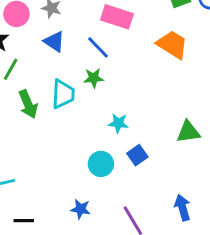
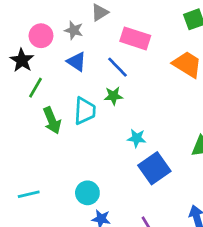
blue square: (137, 155) -> (154, 168), size x1.6
cyan circle: (101, 164) -> (87, 193), moved

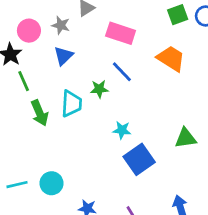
blue triangle: (77, 62) -> (63, 56), turned 42
blue line: (118, 67) -> (122, 72), moved
green line: (36, 88) -> (24, 81), turned -54
cyan circle: (87, 193) -> (51, 183), moved

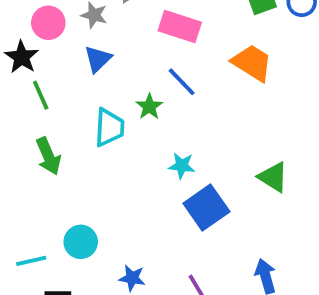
green star: (99, 89) -> (149, 107), turned -30
green arrow: (40, 113) -> (48, 156), moved
green triangle: (186, 138) -> (273, 177), turned 40
cyan line: (17, 185) -> (31, 261), moved

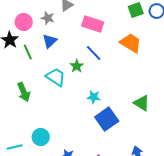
green line: (41, 95) -> (28, 52), moved
cyan trapezoid: (109, 128) -> (56, 77), turned -60

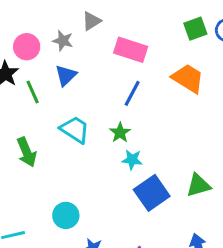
blue line: (94, 53) -> (132, 93), turned 72
green star: (77, 66) -> (120, 133), moved
green triangle: (142, 103) -> (198, 185), moved, turned -48
cyan circle: (41, 137) -> (66, 215), moved

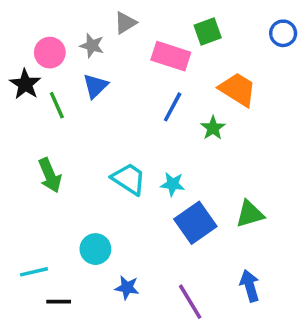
green square: (195, 29) -> (208, 32), moved
cyan trapezoid: (75, 130) -> (129, 179), moved
green star: (120, 133) -> (213, 128), moved

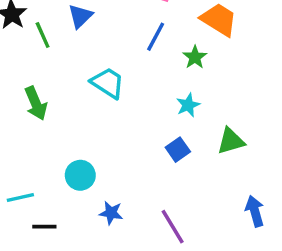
cyan trapezoid: (129, 179) -> (108, 83), moved
cyan star: (173, 184) -> (188, 105), moved, turned -30
blue square: (195, 223) -> (178, 150), size x0.6
blue arrow: (250, 286) -> (255, 211), moved

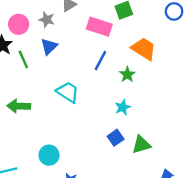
green arrow: (36, 103) -> (19, 106), turned 115
green triangle: (231, 141) -> (141, 145), moved

